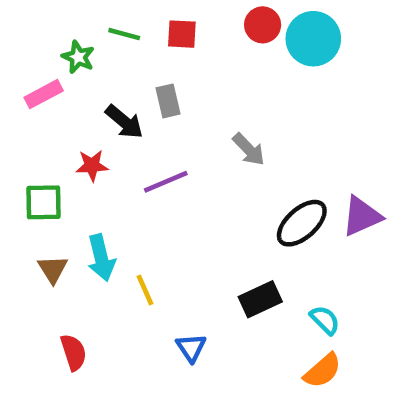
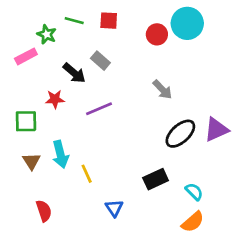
red circle: (263, 25) -> (157, 34), moved
gray rectangle: (168, 101) -> (100, 61), turned -36
gray arrow: (249, 149) -> (162, 90), moved

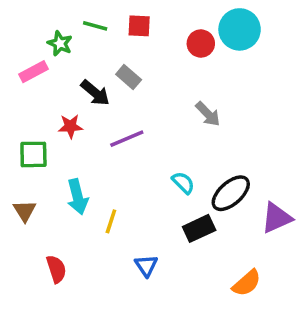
purple triangle: (216, 130) -> (277, 218), moved
black ellipse: (180, 134) -> (231, 193), moved
brown triangle: (31, 161) -> (25, 211), moved
yellow line: (87, 174) -> (111, 221), turned 42
cyan semicircle: (194, 192) -> (183, 183), moved

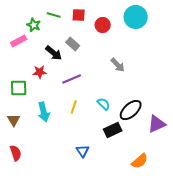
red circle: (201, 44) -> (103, 25), moved
yellow line: (111, 221) -> (74, 107), moved
red semicircle: (56, 269) -> (16, 153), moved

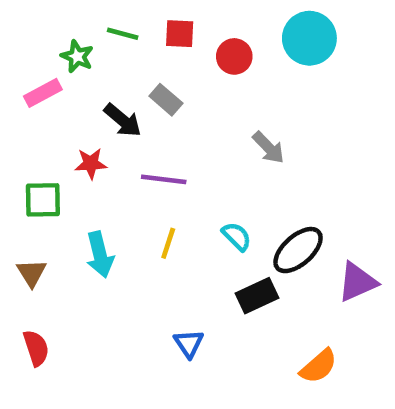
purple line: (72, 79) -> (164, 179), turned 30

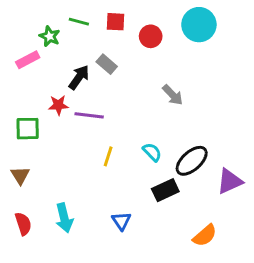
black arrow: (123, 120) -> (79, 77), turned -95
purple line: (164, 179) -> (89, 115), moved
cyan arrow: (100, 255) -> (64, 218), moved

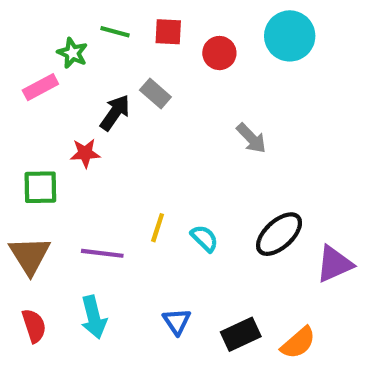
purple line: (89, 115) -> (102, 253), moved
cyan semicircle: (152, 152) -> (204, 238), moved
brown triangle: (20, 175) -> (30, 255), size x1.5
black rectangle: (165, 190) -> (241, 334), moved

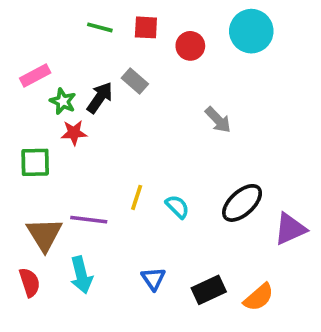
green star: (72, 53) -> (63, 101), moved
brown triangle: (30, 255) -> (44, 234), moved

